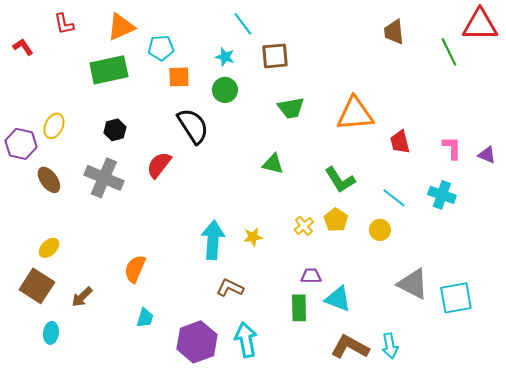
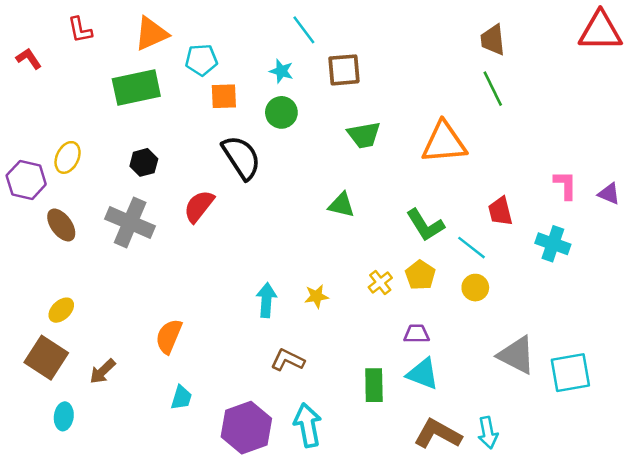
green line: (449, 52) -> (493, 89), moved
red trapezoid: (400, 142) -> (500, 211), moved
cyan line: (394, 198) -> (472, 248), moved
cyan arrow: (213, 240) -> (266, 300), size x0.7
purple trapezoid: (311, 276) -> (416, 334), moved

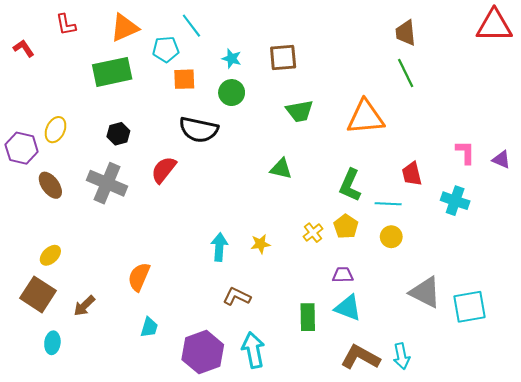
cyan line: (304, 30) -> (191, 26), moved
black semicircle: (241, 157) -> (199, 130), turned 135
green L-shape: (425, 225) -> (350, 185), turned 56
cyan line: (472, 248) -> (388, 204), turned -35

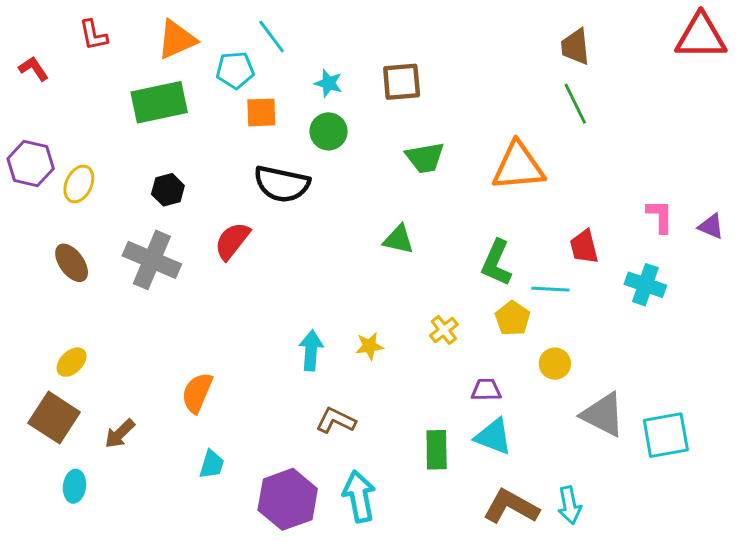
purple hexagon: (22, 148) -> (31, 164), moved
yellow pentagon: (346, 226) -> (513, 318), moved
yellow circle: (391, 237) -> (555, 364), moved

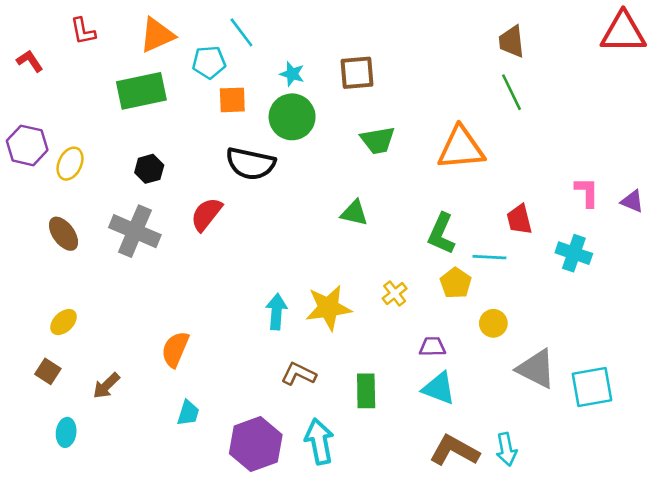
green circle: (329, 131) -> (292, 117), size x1.4
yellow star: (369, 346) -> (328, 308), size x1.8
brown square: (54, 418) -> (48, 371), size x0.6
green rectangle: (437, 450) -> (366, 391), moved

